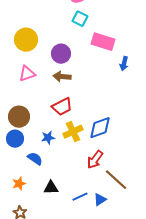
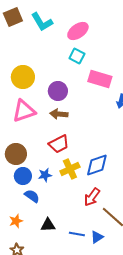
pink triangle: (27, 74) -> (24, 111), size x1.4
blue circle: (15, 139) -> (23, 176), moved
blue line: (80, 197) -> (77, 234), turned 35

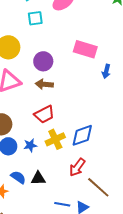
cyan square: (77, 56) -> (35, 18), moved, turned -35
blue semicircle: (32, 196) -> (18, 177), moved
black triangle: (48, 225) -> (38, 178), moved

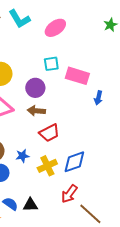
cyan square: (35, 18) -> (51, 64), moved
red trapezoid: (44, 114) -> (49, 133), moved
blue star: (30, 145) -> (22, 156), moved

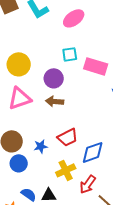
red trapezoid: (49, 133) -> (68, 137), moved
yellow cross: (47, 166) -> (66, 170), moved

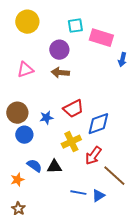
yellow circle: (19, 64) -> (27, 22), moved
pink triangle: (20, 98) -> (25, 70), size x0.7

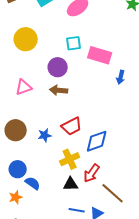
blue circle: (24, 135) -> (18, 169), moved
black triangle: (54, 167) -> (71, 184), moved

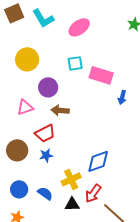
purple circle: (58, 67) -> (48, 87), moved
red trapezoid: (72, 126) -> (45, 133), moved
blue semicircle: (33, 183) -> (45, 193), moved

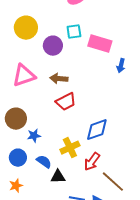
purple circle: (48, 87) -> (53, 46), moved
pink triangle: (25, 107) -> (24, 76), size x1.4
red trapezoid: (45, 133) -> (66, 102), moved
blue star: (46, 155) -> (34, 136), moved
black triangle: (72, 204) -> (58, 177), moved

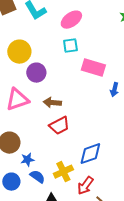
cyan square: (74, 32) -> (70, 46), moved
purple circle: (53, 46) -> (36, 73), moved
blue semicircle: (44, 162) -> (37, 177), moved

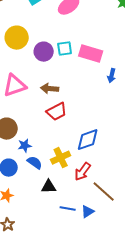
cyan square: (70, 46) -> (65, 49), moved
purple circle: (36, 73) -> (44, 52), moved

